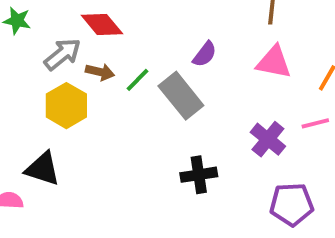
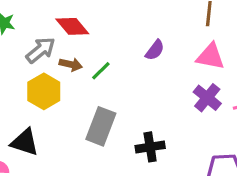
gray rectangle: (181, 96) -> (101, 126), moved, turned 60
purple cross: (268, 139) -> (207, 98), moved

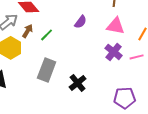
brown arrow: (71, 64) -> (28, 31), turned -72
black cross: (150, 147) -> (78, 83), turned -30

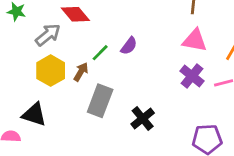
purple semicircle: (81, 22) -> (129, 46), moved
brown arrow: (28, 31) -> (81, 72), moved

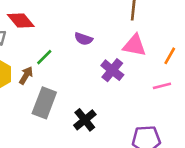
purple semicircle: (129, 46) -> (84, 39), moved, turned 72
purple cross: (192, 76) -> (112, 70), moved

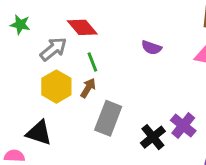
green line: (44, 57) -> (92, 62), moved, turned -66
purple cross: (112, 70) -> (183, 126), moved

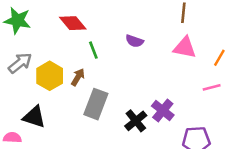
green star: (20, 25) -> (17, 21), size x1.5
gray arrow: (53, 49) -> (20, 63), moved
green line: (92, 62) -> (93, 50), moved

